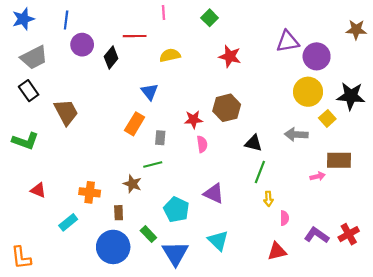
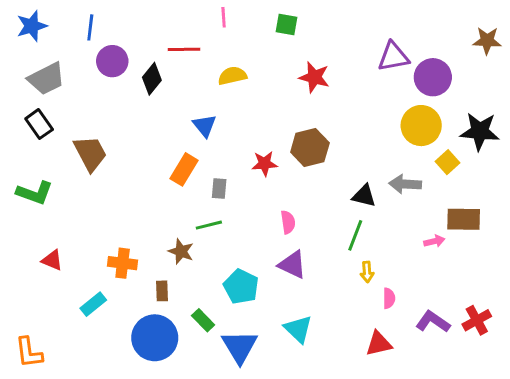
green square: (210, 18) -> (286, 25), turned -35
black triangle: (253, 143) -> (364, 196), moved
pink semicircle: (202, 144) -> (288, 222), moved

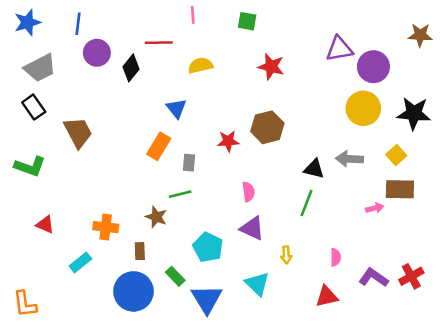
yellow square: (448, 162) -> (396, 155), moved
yellow arrow: (367, 272) -> (286, 255), moved

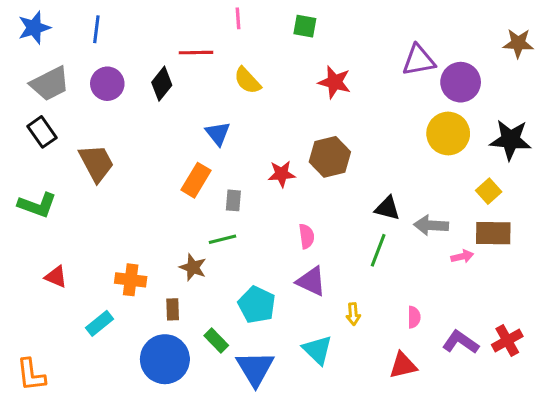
purple circle: (97, 53) -> (107, 84), moved
yellow semicircle: (200, 65) -> (247, 81), turned -120
gray arrow: (349, 159) -> (431, 225), moved

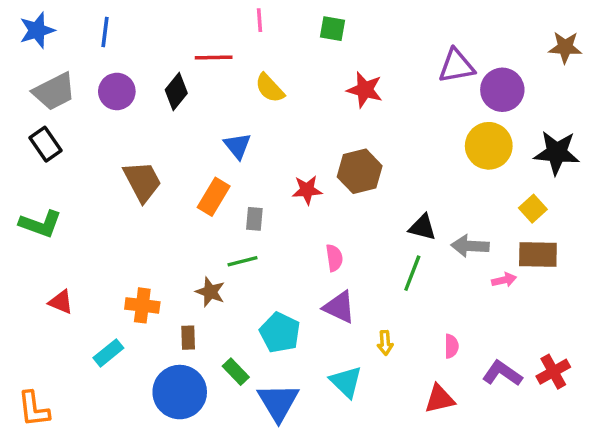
brown trapezoid: (96, 163) -> (142, 181), moved

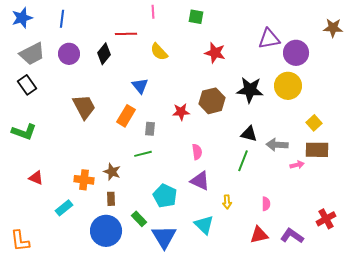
black star: (557, 153) -> (250, 90), moved
brown star: (210, 292) -> (112, 172), moved
purple L-shape: (502, 373) -> (292, 236), moved

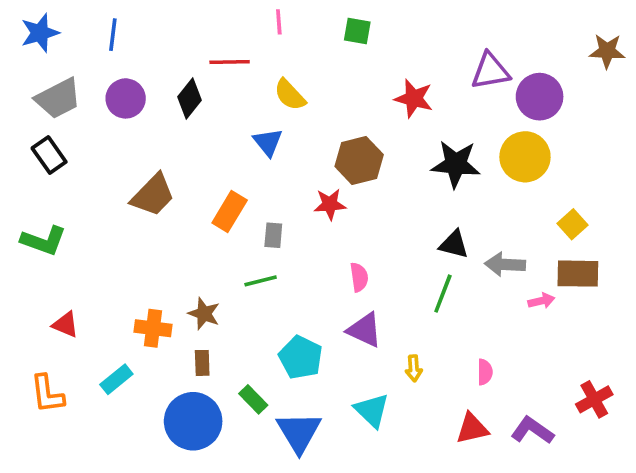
red star: (215, 53) -> (414, 98), moved
blue triangle: (140, 86) -> (268, 142), moved
brown hexagon: (212, 101) -> (359, 160), moved
brown trapezoid: (84, 107) -> (153, 195), turned 72
orange L-shape: (20, 241) -> (47, 394), moved

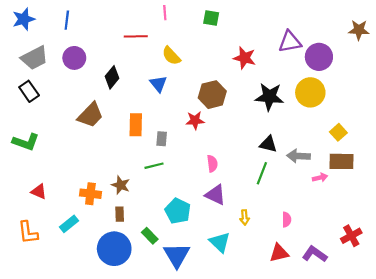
black diamond: (189, 98) -> (112, 77), moved
orange rectangle: (230, 212) -> (136, 125), turned -30

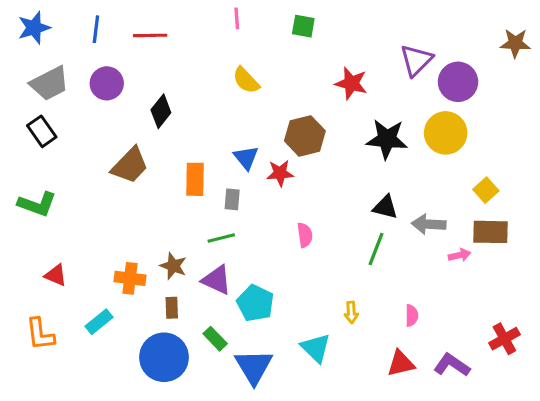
red line: (136, 36) -> (150, 35), moved
purple triangle: (290, 42) -> (416, 60), turned -35
blue triangle: (158, 84) -> (246, 158), moved
purple triangle: (215, 195) -> (217, 280), moved

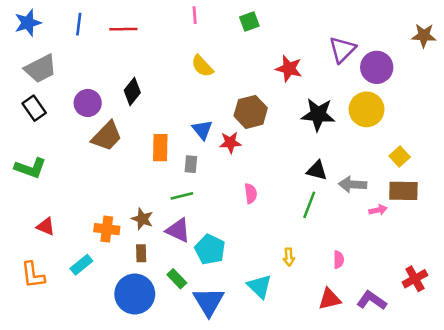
green square: (303, 26) -> (249, 22), turned -30
purple circle: (107, 83) -> (88, 103), moved

